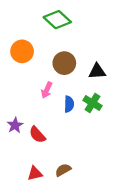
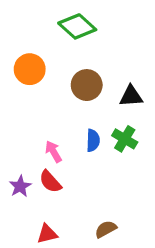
pink arrow: (47, 90) -> (53, 152), moved, turned 126
purple star: (15, 125) -> (20, 186), moved
brown semicircle: (63, 170) -> (106, 229), moved

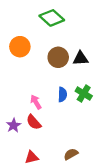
black triangle: (131, 96) -> (81, 58), moved

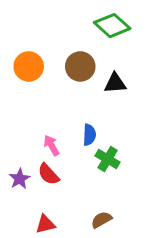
green diamond: (52, 18) -> (112, 26), moved
brown circle: (58, 57) -> (80, 66), moved
green cross: (84, 93) -> (108, 159), moved

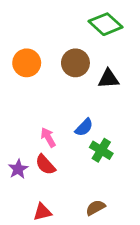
blue semicircle: (89, 135) -> (84, 127), turned 42

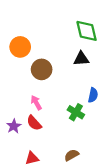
green diamond: (106, 24) -> (87, 31), moved, turned 35
brown circle: (75, 63) -> (42, 69), moved
blue semicircle: (84, 127) -> (93, 95), moved, turned -32

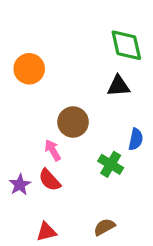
brown circle: (42, 69) -> (73, 122), moved

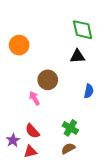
green cross: (111, 164) -> (70, 128), moved
red semicircle: (50, 180) -> (32, 131), moved
purple star: (20, 185) -> (13, 140), moved

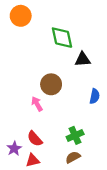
green diamond: (83, 30) -> (62, 38), moved
orange circle: (19, 45) -> (21, 16), moved
green cross: (70, 128) -> (75, 135), turned 35

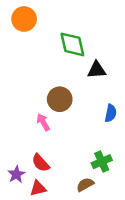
green cross: (75, 135) -> (102, 162), moved

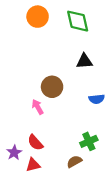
orange circle: (24, 19) -> (38, 17), moved
green diamond: (72, 44) -> (78, 21), moved
blue semicircle: (111, 113) -> (97, 99), turned 72

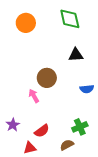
orange circle: (38, 17) -> (26, 23), moved
red semicircle: (35, 143) -> (42, 131), moved, turned -84
purple star: (14, 153) -> (13, 125), moved

